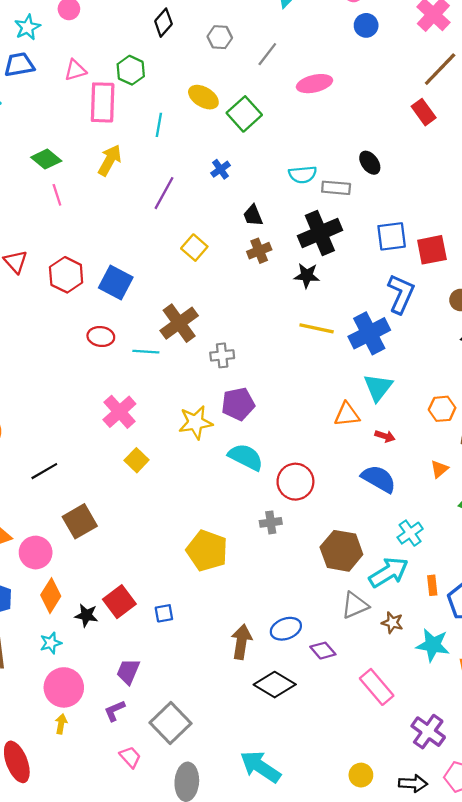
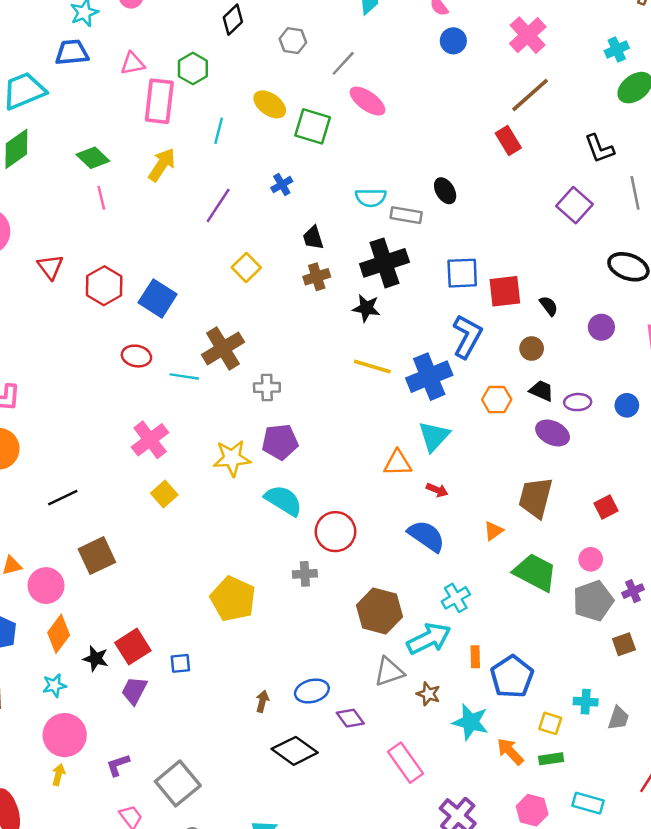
pink ellipse: (314, 84) -> (367, 101), moved, turned 44
green square: (244, 114) -> (313, 126), turned -36
orange hexagon: (442, 409) -> (497, 400), moved
brown arrow: (241, 642) -> (262, 701), size x0.6
purple trapezoid: (128, 671) -> (134, 691), moved

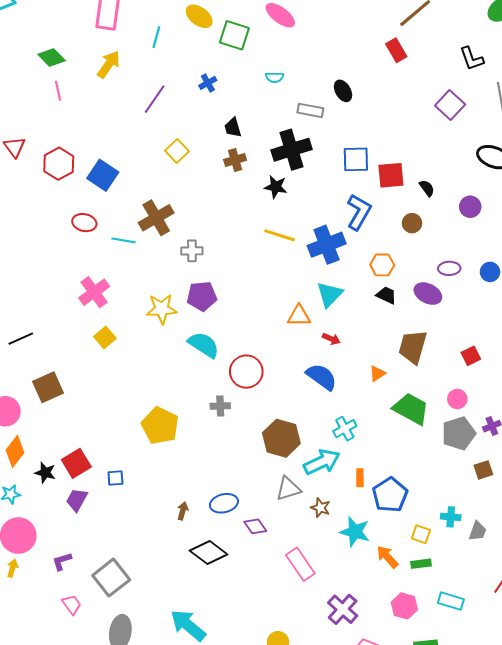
cyan semicircle: (371, 198) -> (275, 77), moved, size x0.7
black trapezoid: (541, 391) -> (386, 295), moved

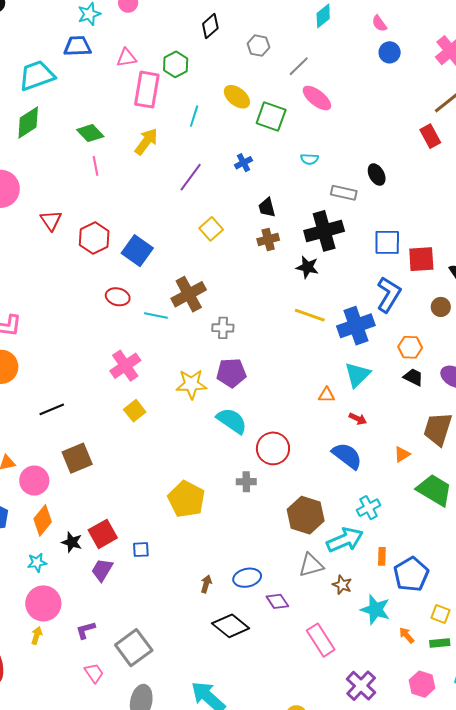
orange triangle: (299, 316) -> (327, 395), size x0.7
orange arrow: (387, 557) -> (407, 635), size x0.7

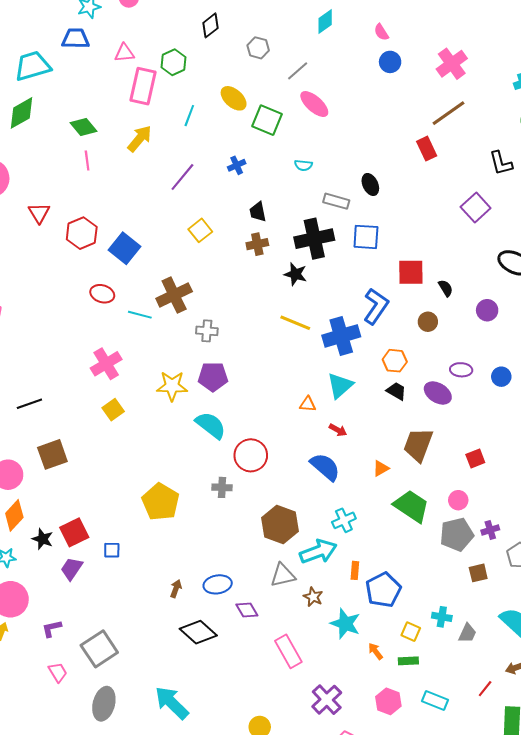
blue square: (387, 242) -> (366, 237), moved

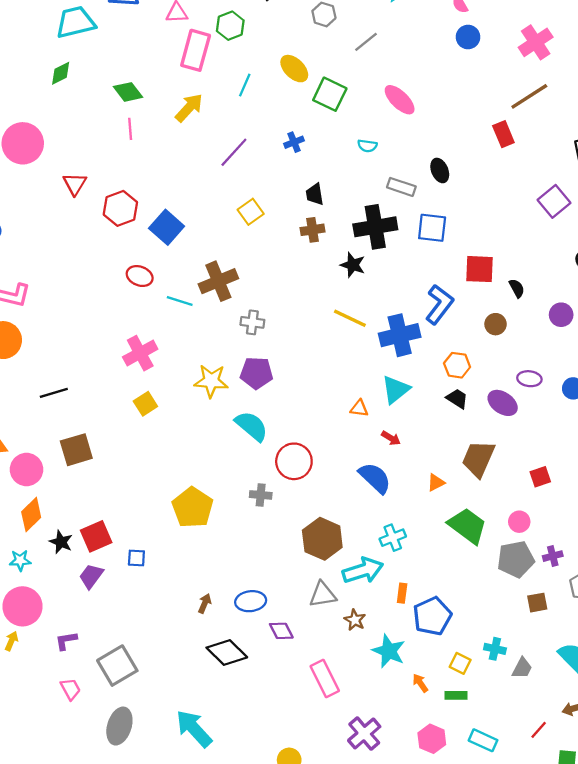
pink ellipse: (314, 104) -> (400, 100), moved
green diamond: (21, 113) -> (61, 73), size x0.7

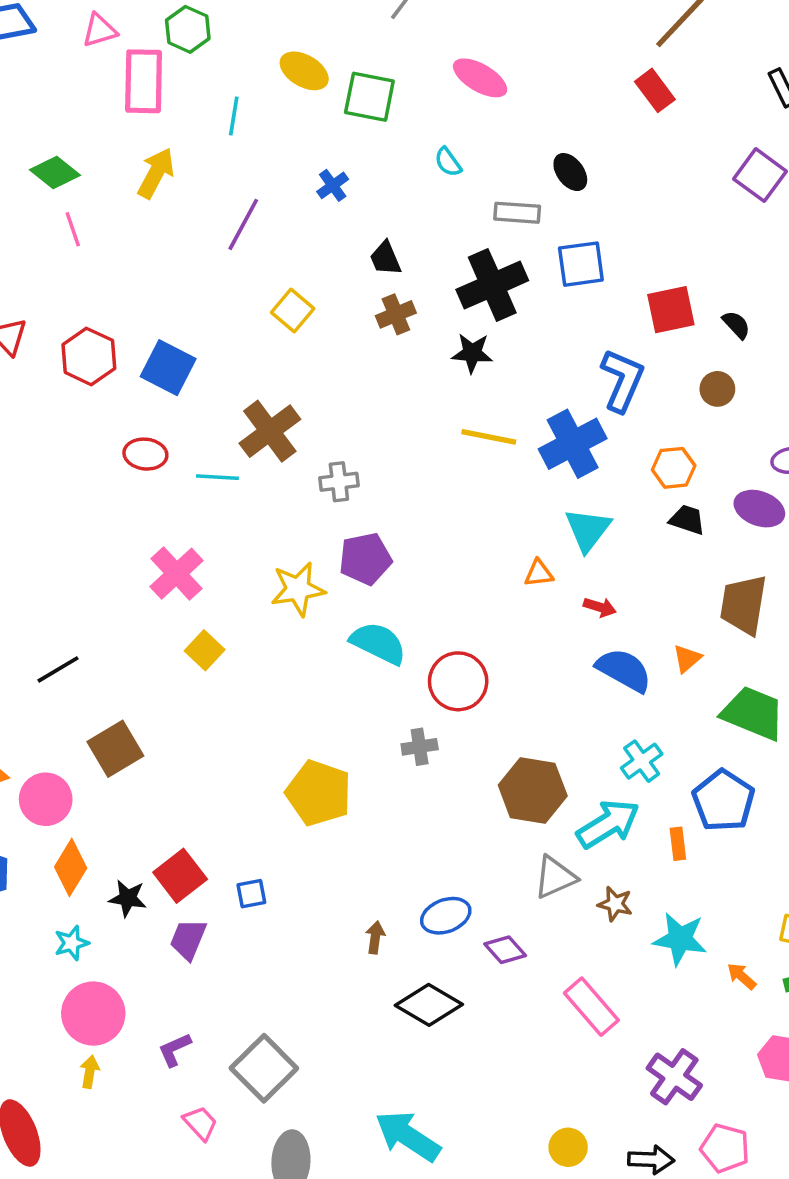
cyan semicircle: (367, 146) -> (448, 162), turned 60
blue semicircle: (375, 478) -> (624, 670), moved
blue pentagon: (432, 616) -> (723, 801), moved

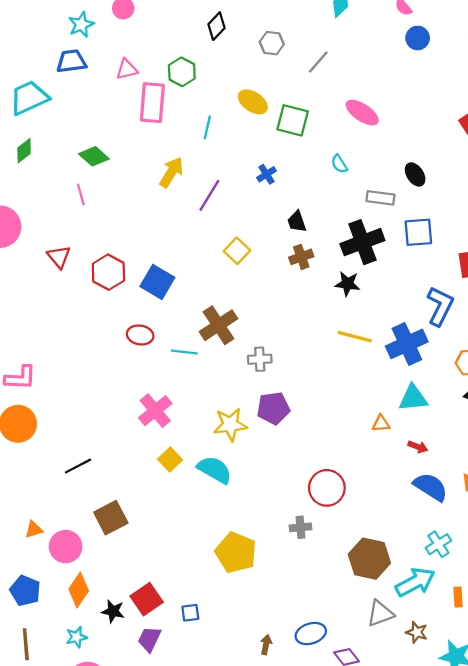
yellow arrow: (156, 173) -> (171, 172), moved
pink line: (73, 229) -> (81, 194), moved
cyan triangle: (588, 530) -> (413, 398), turned 44
cyan semicircle: (378, 643) -> (215, 470), moved

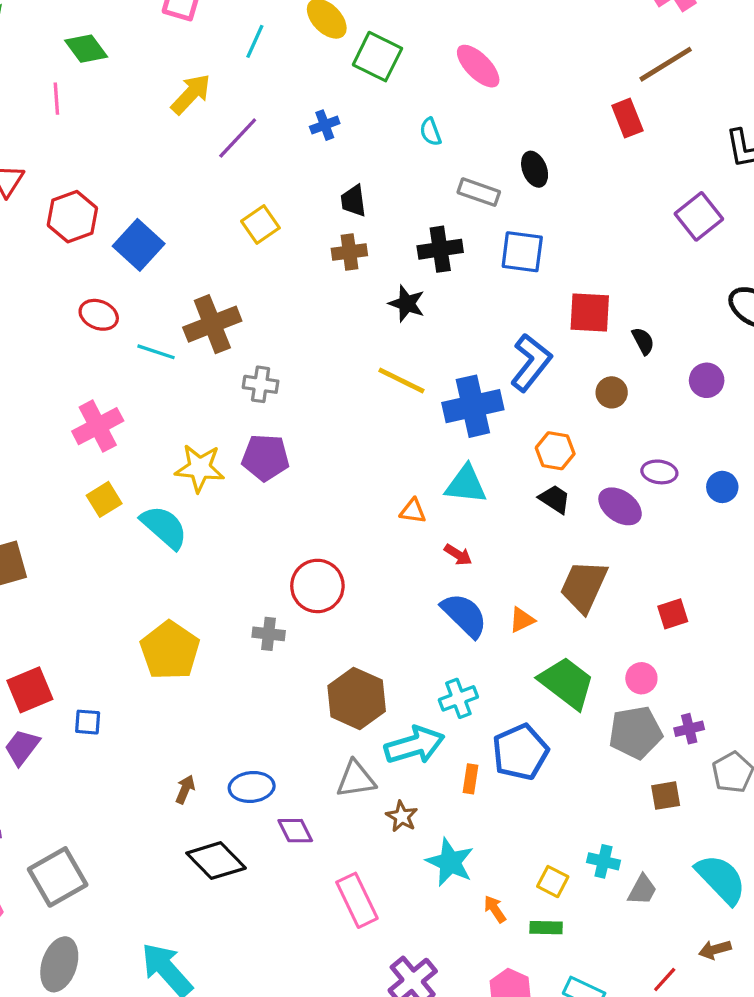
black cross: (362, 242) -> (440, 249), size x0.7

